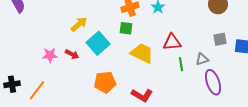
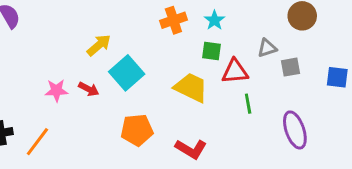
green square: (126, 28) -> (212, 51), moved
gray square: (220, 39) -> (291, 67), moved
gray triangle: (202, 59) -> (267, 48), moved

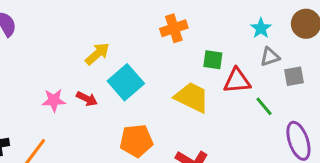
cyan star: (214, 20) -> (261, 28), moved
green line: (248, 104) -> (264, 106), moved, turned -30

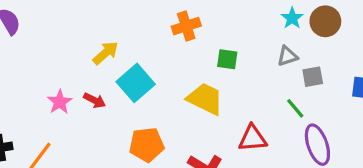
cyan star: (261, 28) -> (292, 18), moved
red triangle: (237, 81) -> (253, 138), moved
pink star: (54, 100) -> (60, 102), turned -30
green line: (264, 106) -> (295, 108), moved

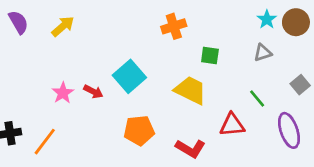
yellow arrow: (106, 53) -> (63, 26), moved
gray square: (313, 77) -> (300, 85), moved, turned -30
green line: (295, 108) -> (257, 99), moved

